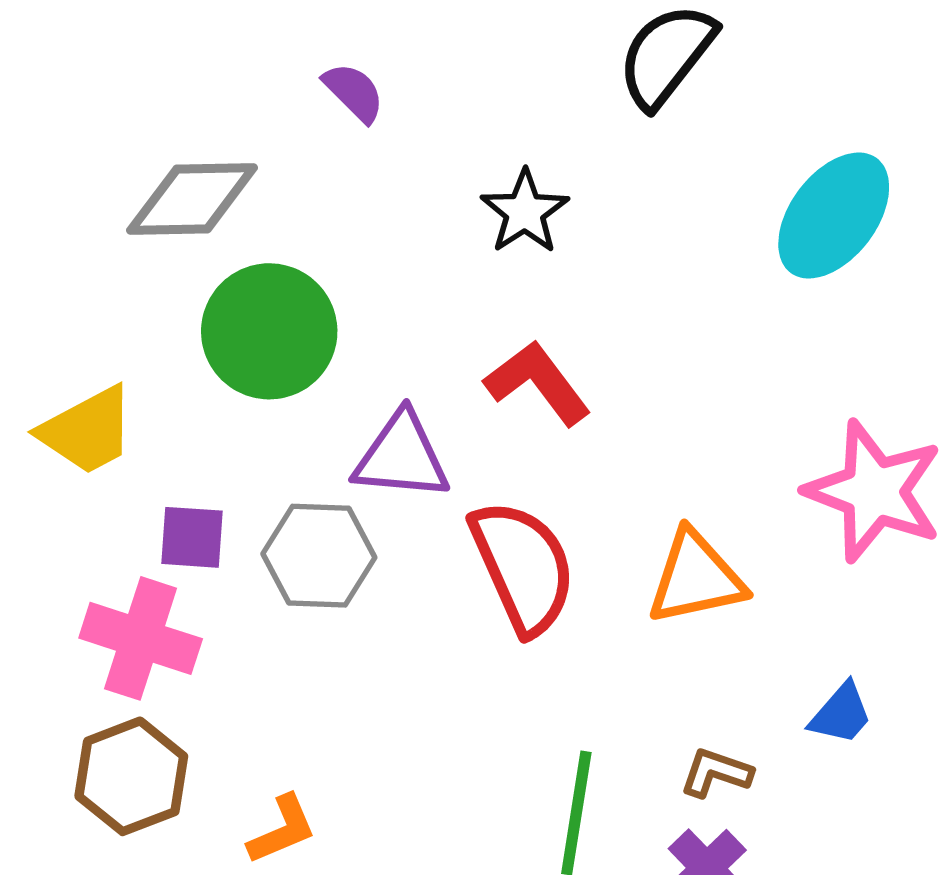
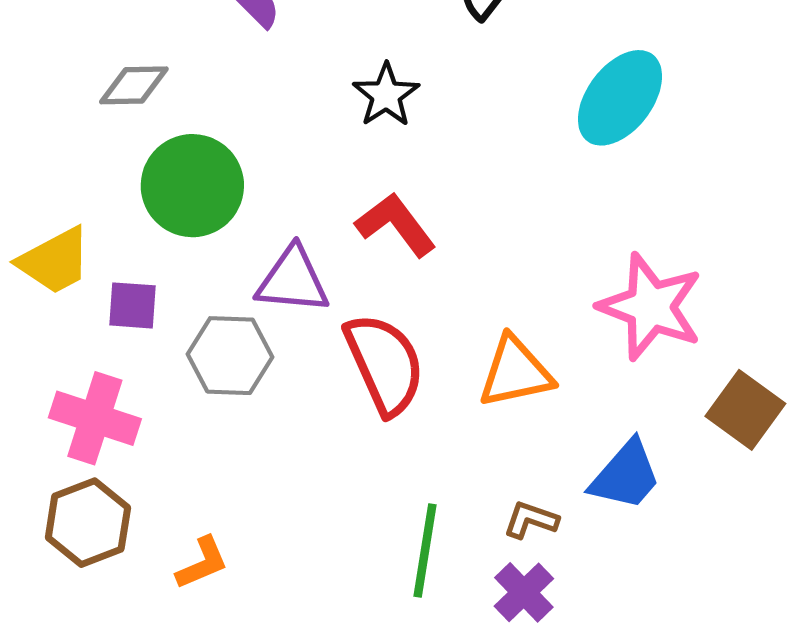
gray diamond: (192, 199) -> (134, 85), size x0.7
purple square: (192, 537) -> (132, 305), moved
blue trapezoid: (841, 714) -> (626, 475), size x1.5

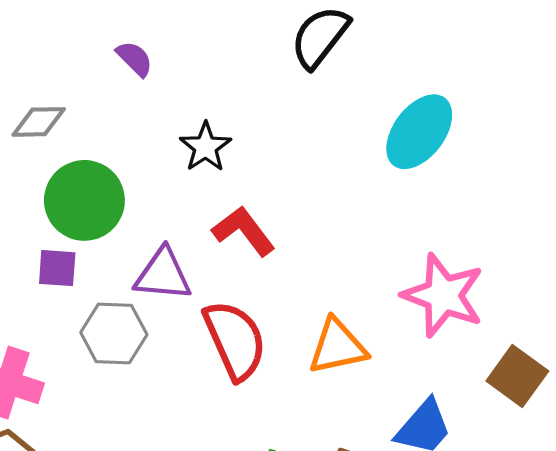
black star: (386, 95) -> (205, 147), moved
purple square: (132, 305) -> (57, 268), moved

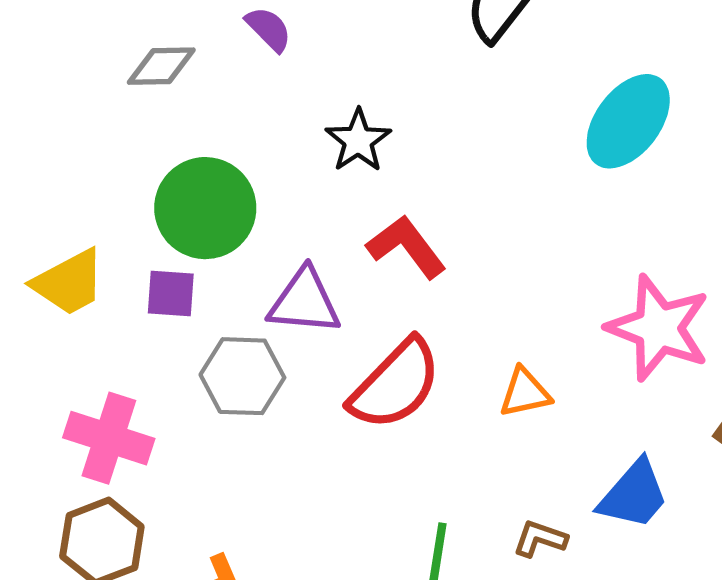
gray diamond: (39, 122) -> (161, 66), moved
red semicircle: (235, 340) -> (395, 384), turned 68
orange triangle: (337, 347) -> (525, 393), size x0.7

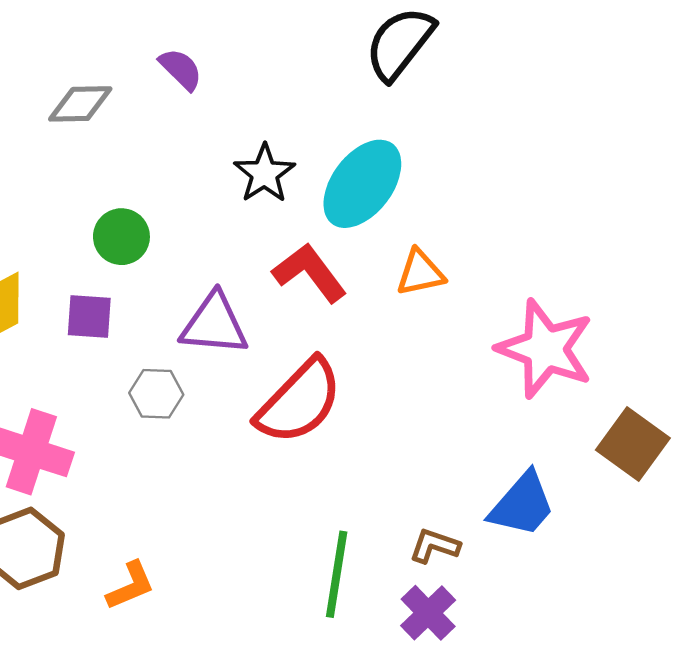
cyan ellipse: (628, 121) -> (362, 184), moved
green circle: (205, 208) -> (121, 237), size x0.6
gray hexagon: (242, 376) -> (156, 394), size x0.7
orange triangle: (525, 393) -> (420, 273), moved

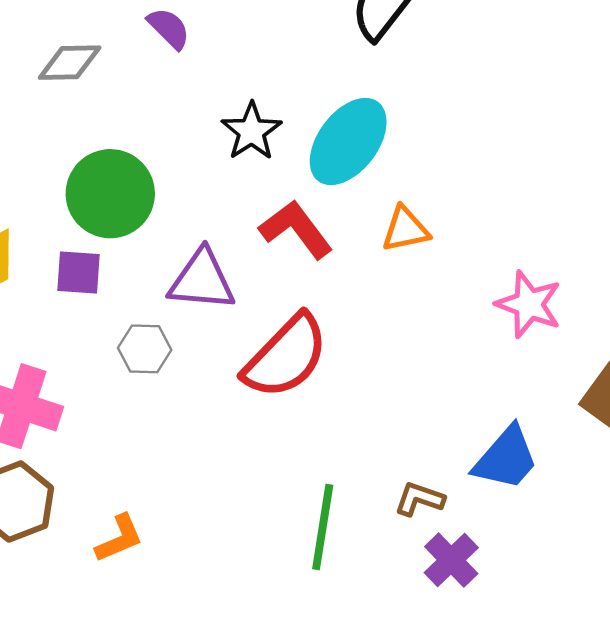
green circle: (121, 237) -> (110, 194), size x1.6
pink star: (545, 349) -> (529, 304), size x0.7
purple cross: (428, 613) -> (451, 560), moved

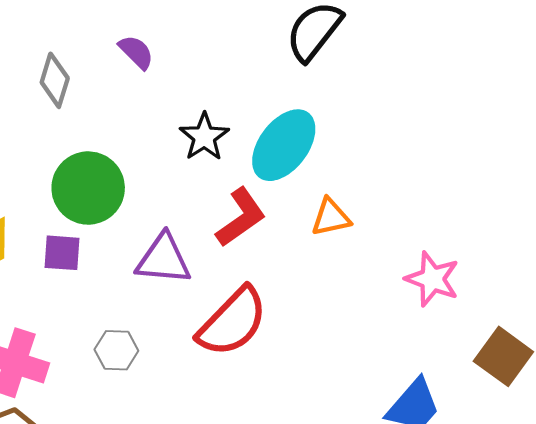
gray diamond: (70, 63) -> (55, 80), turned -72
red L-shape: (296, 229) -> (241, 217), turned 92
gray hexagon: (145, 349) -> (116, 350), moved

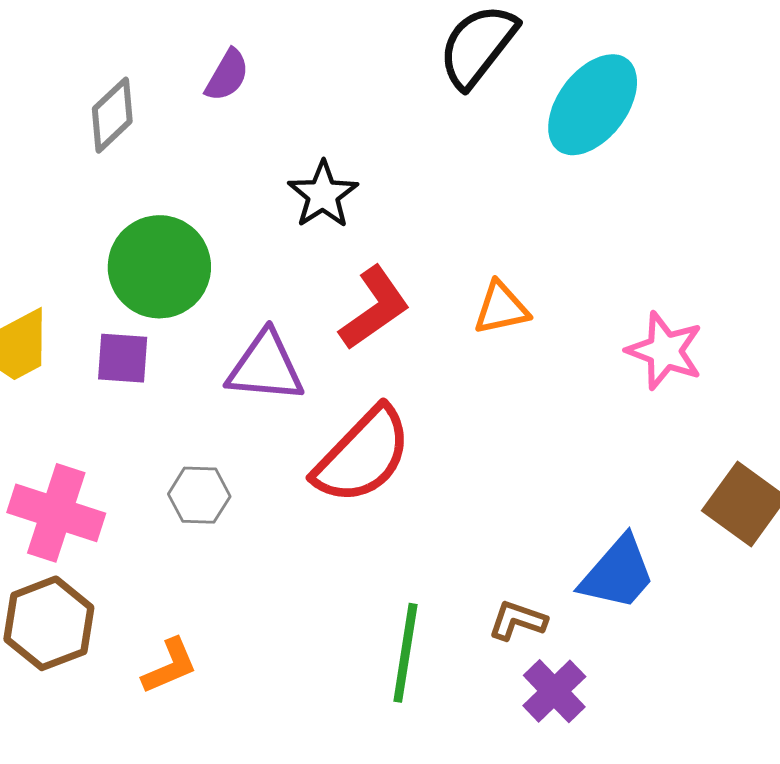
purple semicircle: (136, 52) -> (227, 75), turned 75
gray diamond: (55, 80) -> (112, 115), turned 30
cyan ellipse: (284, 145) -> (593, 105), moved
pink star: (432, 279) -> (665, 351), moved

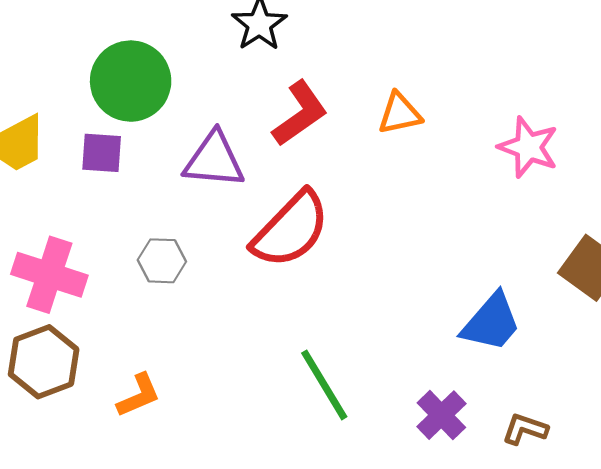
brown L-shape: (517, 620) -> (525, 429), moved
green line: (405, 653) -> (324, 385), turned -40

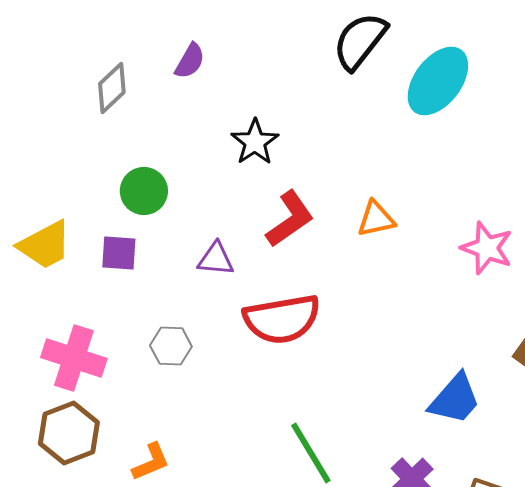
green circle: (131, 81) -> (144, 191), size x0.7
purple triangle: (214, 160) -> (216, 259), size x0.7
red semicircle: (291, 230) -> (282, 319), turned 36

